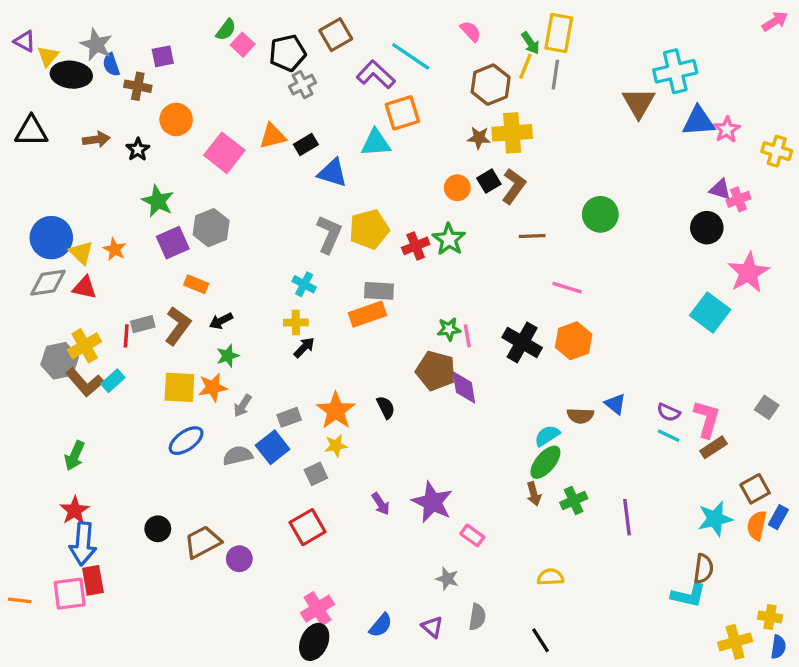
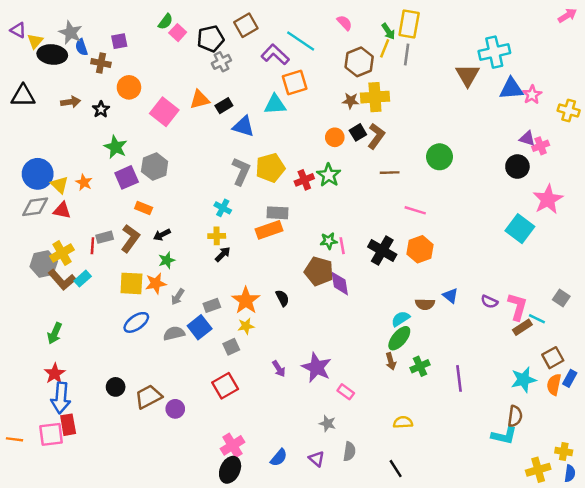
cyan line: (669, 436) -> (537, 319), moved

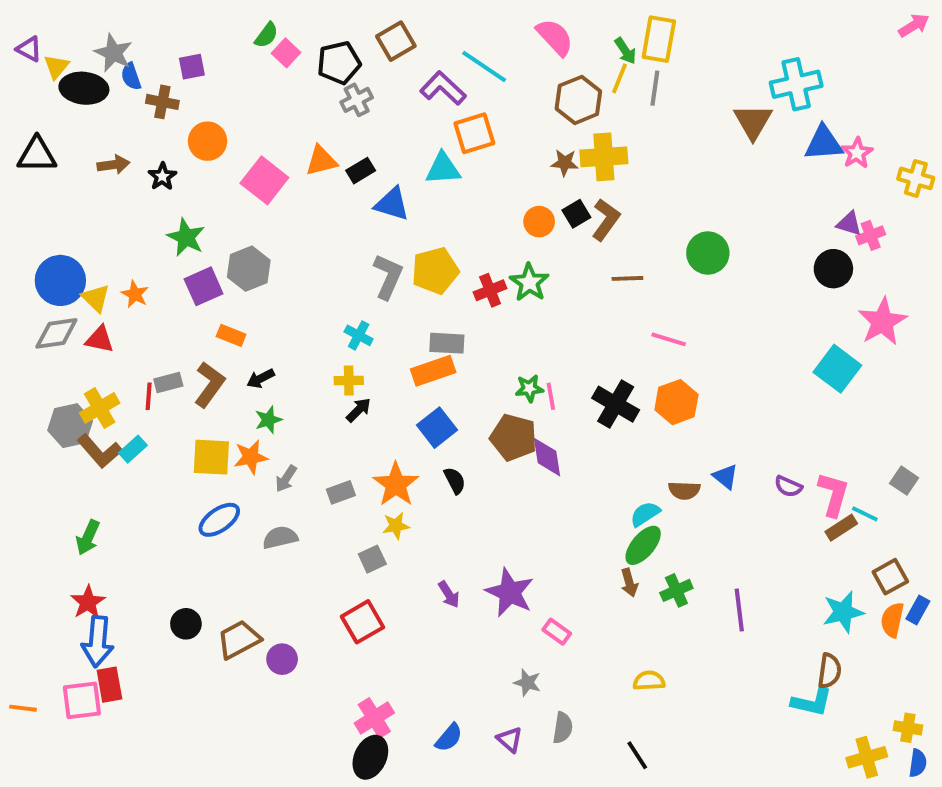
pink semicircle: (345, 23) -> (555, 37), size x1.5
blue square: (200, 327) -> (437, 428), moved

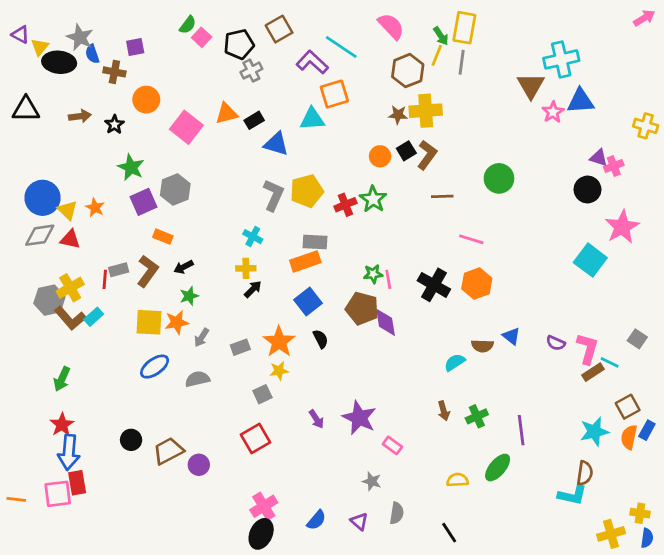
pink star: (857, 153) -> (553, 112), moved
green ellipse: (643, 545) -> (498, 468), moved

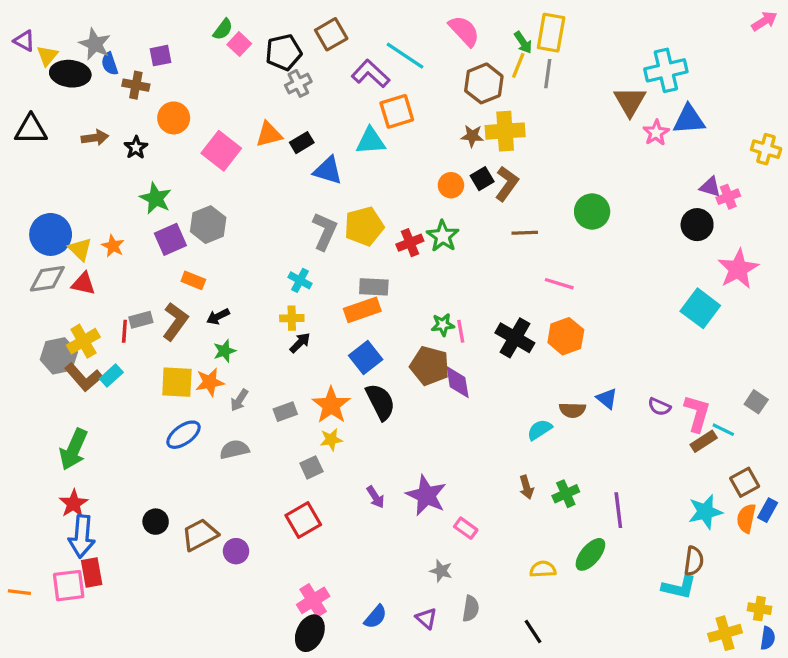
black semicircle: (321, 339) -> (380, 402), size x1.6
green arrow: (62, 379) -> (74, 449), size x1.4

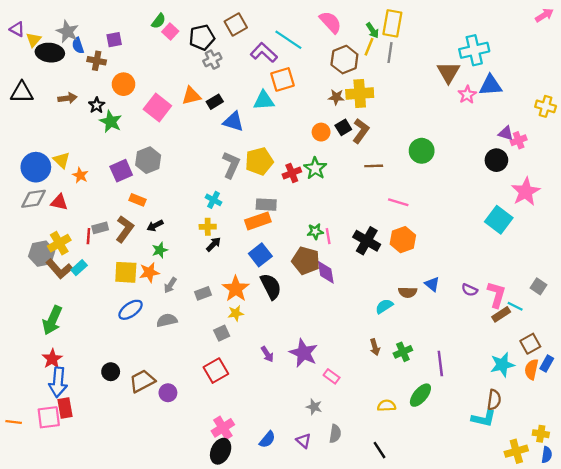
green star: (156, 198) -> (111, 122), moved
yellow triangle: (80, 249) -> (62, 160), moved

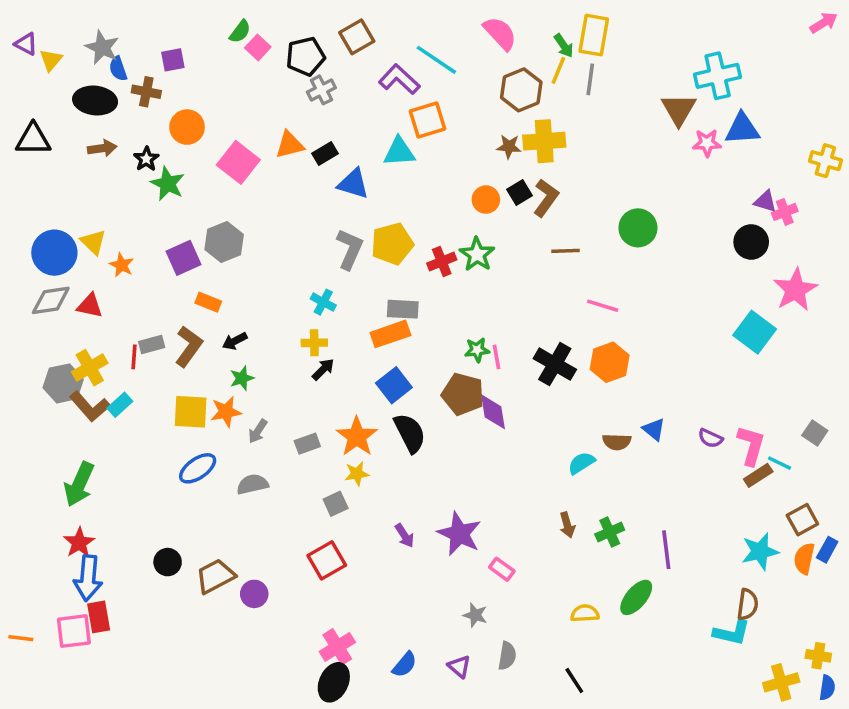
black ellipse: (50, 53) -> (95, 101), moved
pink star: (467, 95) -> (707, 143), turned 30

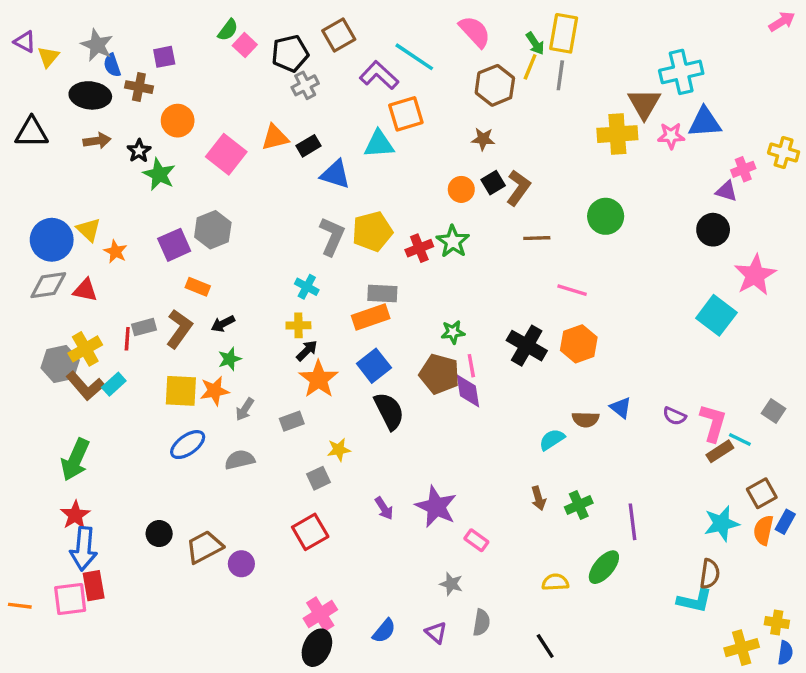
yellow cross: (544, 141) -> (617, 134), moved
pink cross: (785, 212) -> (743, 169), moved
pink line: (496, 357) -> (471, 366), moved
orange star: (357, 437) -> (319, 379), moved

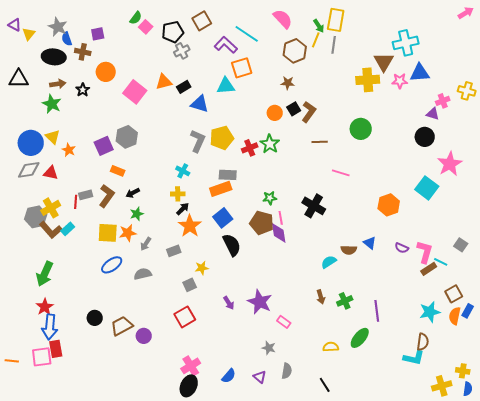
green star: (159, 174) -> (52, 104), moved
orange hexagon: (579, 344) -> (389, 205), moved

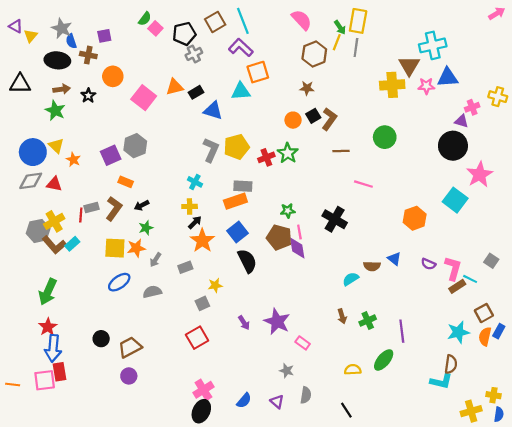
cyan line: (247, 34) -> (243, 21), moved, turned 35
black circle: (425, 137) -> (453, 146), size x1.4
purple circle: (144, 336) -> (129, 376), moved

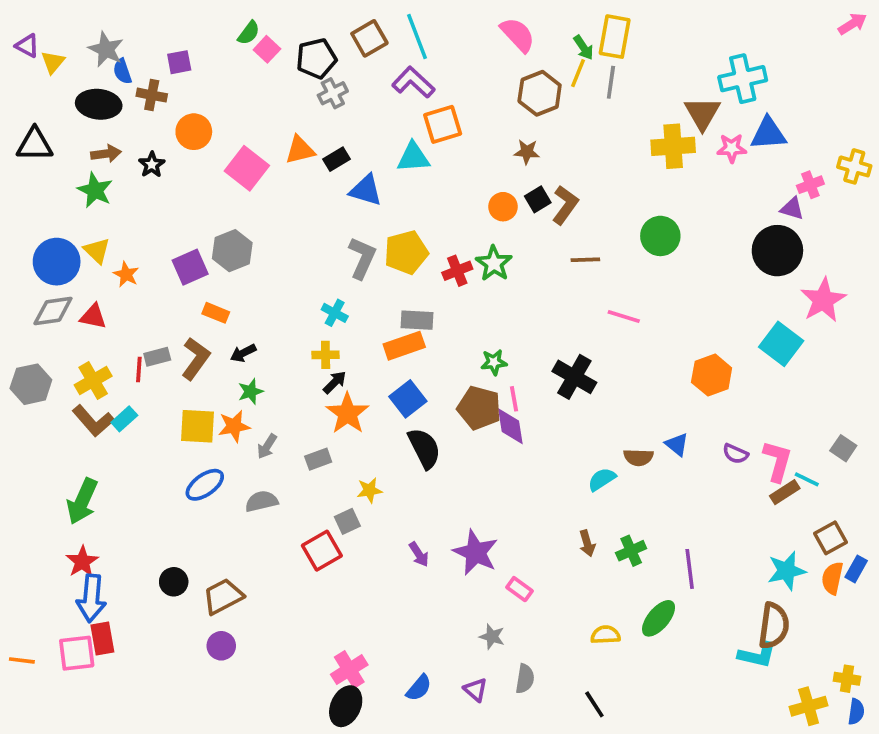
gray hexagon: (38, 231) -> (31, 384), moved
red square: (197, 338) -> (322, 551), moved
brown semicircle: (451, 364) -> (774, 626), size x1.4

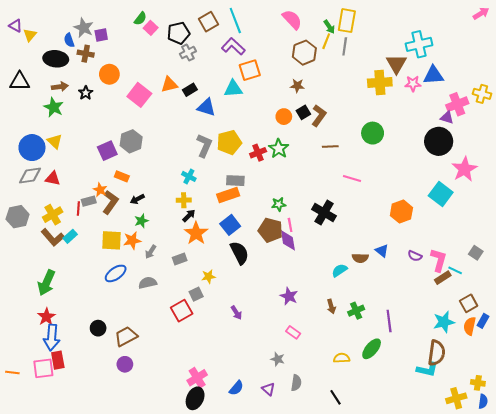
gray star: (106, 49) -> (84, 28), moved
pink cross: (810, 185) -> (457, 104), size x1.5
orange star: (126, 274) -> (100, 190), moved
purple star: (476, 552) -> (289, 296), moved, size x0.7

